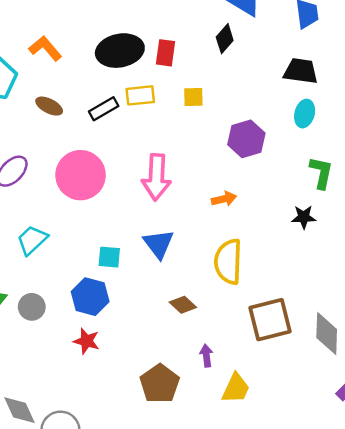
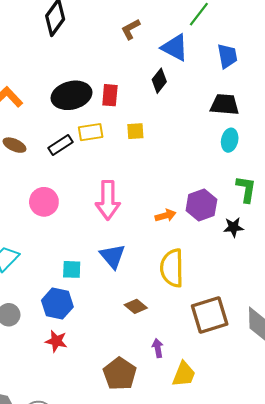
purple hexagon: (246, 139) -> (201, 205), moved
pink circle: (81, 175) -> (44, 202), size x0.7

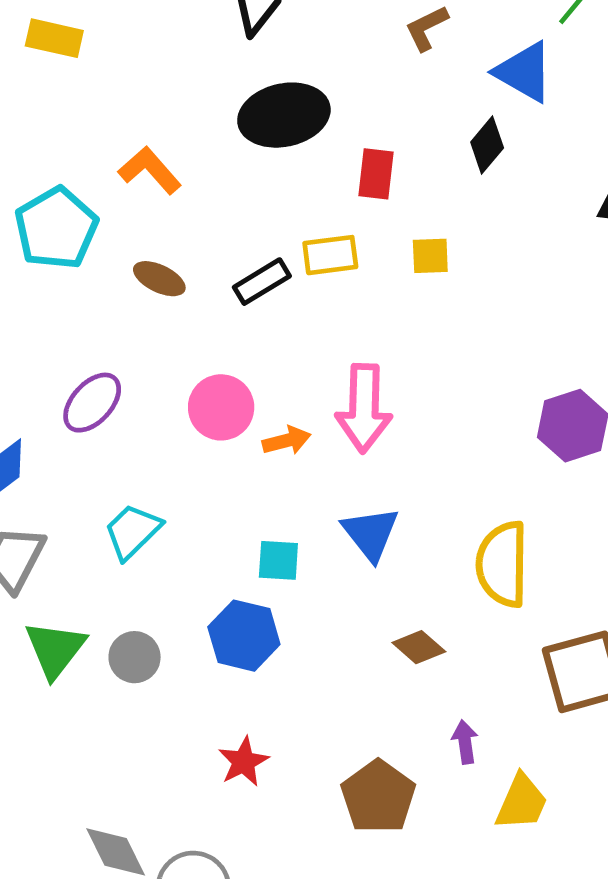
black ellipse: (72, 95) -> (284, 115), moved
orange arrow: (166, 215) -> (287, 441), moved
red star: (56, 341) -> (244, 762), moved, turned 30

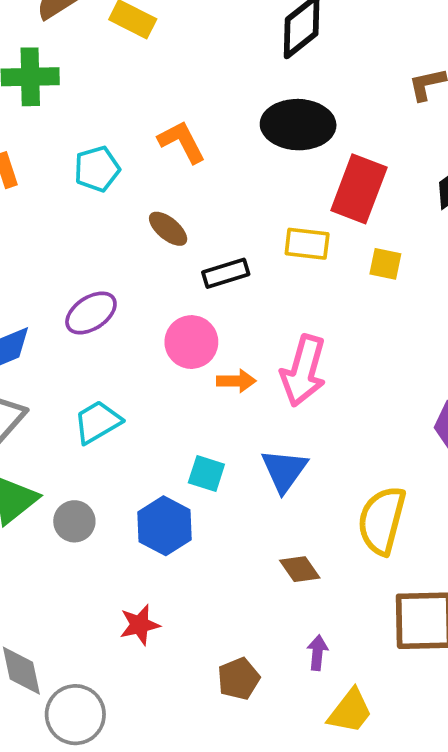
red rectangle: (376, 174) -> (359, 189), size x1.6
cyan pentagon: (56, 228) -> (97, 169), size x0.7
black rectangle: (262, 282) -> (226, 273), moved
brown pentagon: (378, 797) -> (239, 679), size x0.7

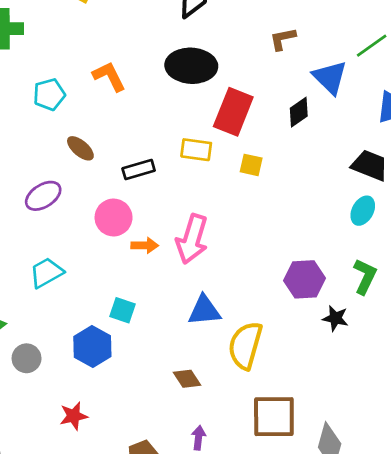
brown ellipse: (168, 229) -> (80, 148), moved
blue triangle: (284, 470) -> (204, 310), moved, turned 48
gray circle: (74, 521) -> (27, 358), moved

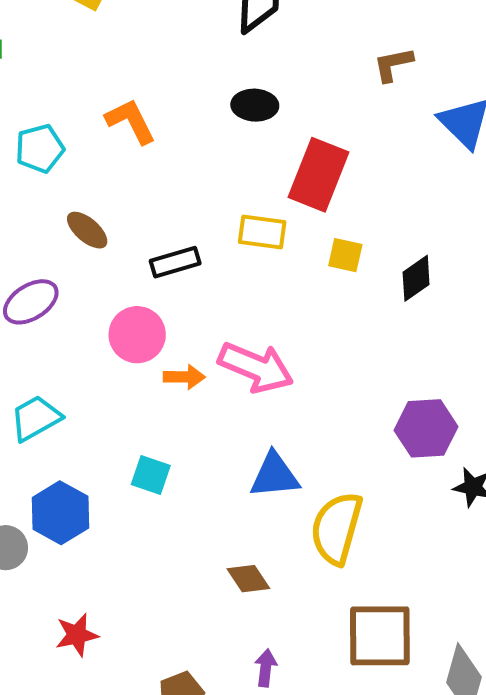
black ellipse: (191, 66) -> (255, 105), size x0.6
black diamond: (299, 112) -> (416, 278), moved
pink arrow: (192, 239) -> (256, 367), turned -84
blue hexagon: (92, 347) -> (60, 513), moved

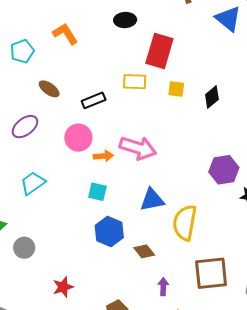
cyan square: (151, 475) -> (97, 192), moved
blue hexagon: (60, 513) -> (109, 231), moved
purple arrow: (266, 668) -> (163, 287), moved

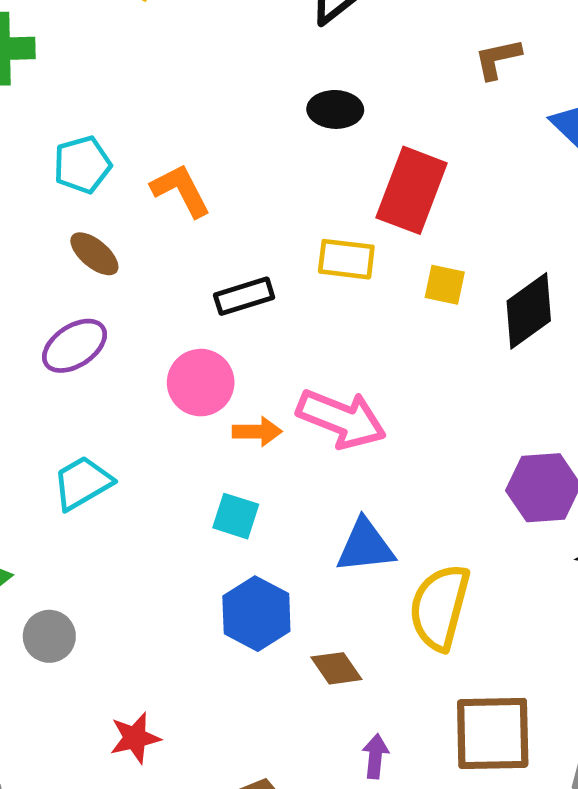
orange L-shape: (65, 34) -> (181, 190), moved
brown ellipse: (49, 89) -> (94, 254), moved
black diamond: (212, 97) -> (529, 311), size x1.4

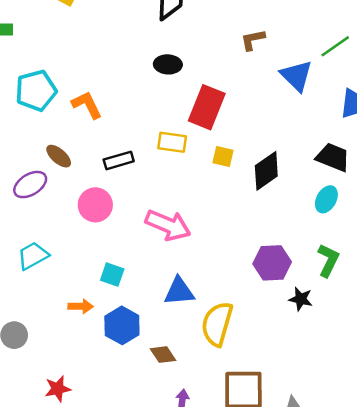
cyan pentagon: (82, 165) -> (36, 91), size x1.4
brown ellipse: (94, 254) -> (59, 156), moved
orange arrow: (257, 432) -> (81, 306), moved

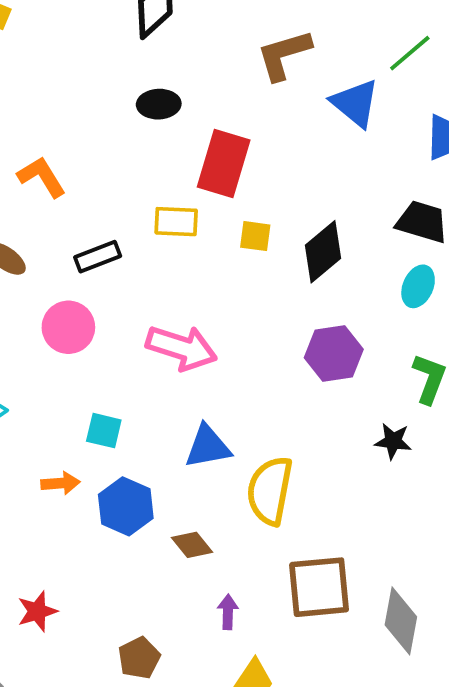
brown L-shape: (253, 40) -> (284, 55), size x1.5
purple hexagon: (272, 263) -> (334, 354), moved

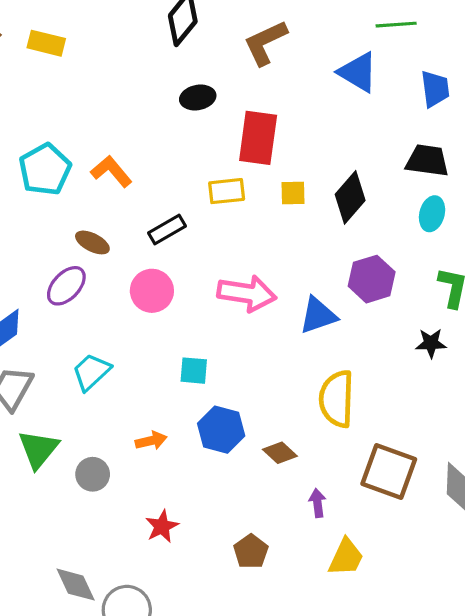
green line: (410, 53) -> (396, 25), turned 45
brown L-shape: (284, 55) -> (265, 43), moved
blue triangle: (208, 447) -> (318, 315), moved
orange arrow: (60, 483) -> (151, 441), moved
brown square: (319, 587) -> (389, 471), turned 34

